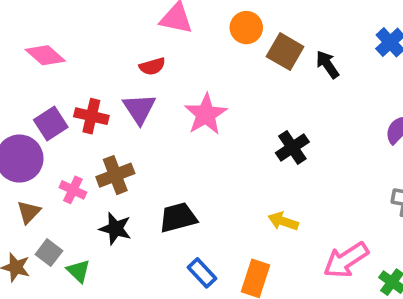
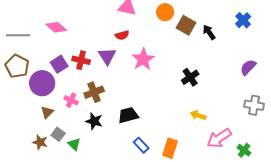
red semicircle: (152, 66) -> (122, 35), moved
yellow arrow: (283, 221) -> (198, 115), moved

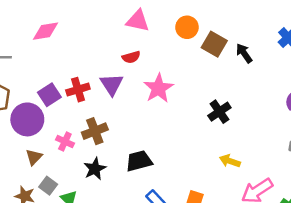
pink diamond: (56, 27) -> (45, 31), moved, turned -50
red cross: (81, 60) -> (78, 90), turned -30
black star: (94, 121) -> (95, 169), turned 30

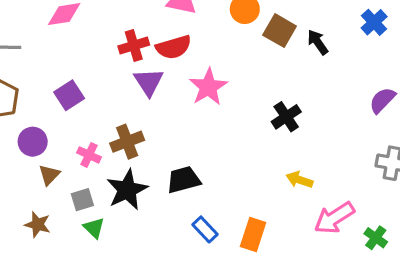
red semicircle: (131, 57) -> (174, 47), size x1.5
red cross: (78, 90) -> (134, 46), moved
purple circle: (27, 119) -> (33, 142), moved, size x0.7
black star: (95, 169) -> (127, 190), size x1.4
gray square: (48, 186) -> (82, 200), moved, turned 36

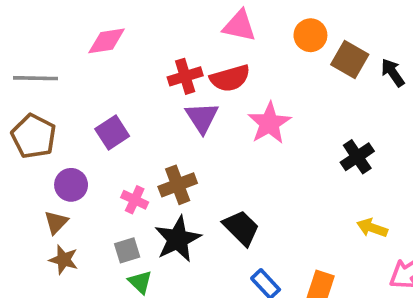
brown triangle: (49, 175) -> (56, 222), moved
black trapezoid: (183, 180) -> (241, 228), turned 60
brown star: (38, 225) -> (64, 260), moved

